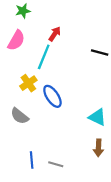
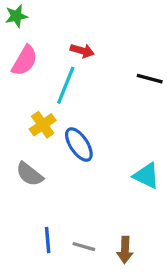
green star: (23, 11) -> (16, 16), moved
red arrow: (55, 34) -> (82, 51), turned 72
brown arrow: (98, 148) -> (125, 250), moved

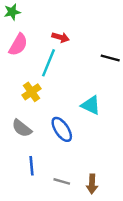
blue ellipse: (79, 145) -> (62, 129), moved
cyan triangle: (146, 176) -> (91, 105), moved
blue line: (48, 240) -> (31, 166), moved

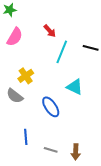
red arrow: (61, 37) -> (50, 31), turned 32
cyan line: (48, 63) -> (62, 52), moved
gray semicircle: (22, 128) -> (15, 96), moved

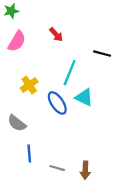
cyan line: (62, 52) -> (70, 73), moved
gray semicircle: (15, 96) -> (17, 123), moved
blue ellipse: (51, 107) -> (57, 103), moved

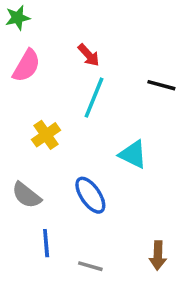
cyan line: (70, 73) -> (94, 98), moved
blue ellipse: (57, 103) -> (90, 195), moved
brown arrow: (85, 170) -> (158, 256), moved

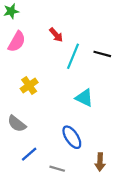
cyan line: (94, 98) -> (73, 56), moved
blue ellipse: (90, 195) -> (72, 137), moved
blue line: (46, 243) -> (29, 154), turned 54

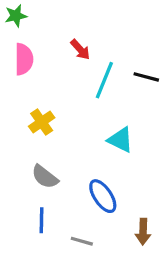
pink semicircle: (17, 42) -> (24, 59), turned -30
gray semicircle: (17, 124) -> (45, 177), moved
blue line: (29, 154) -> (42, 220), turned -48

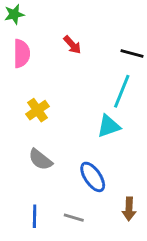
black line: (146, 77) -> (132, 53), moved
cyan line: (104, 80) -> (122, 91), moved
cyan triangle: (120, 140) -> (109, 126), turned -45
blue line: (42, 220) -> (35, 216), moved

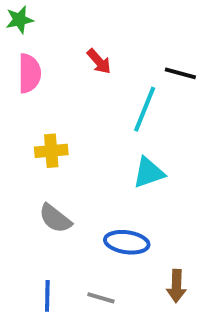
cyan line: (122, 91) -> (145, 109), moved
yellow cross: (37, 110) -> (51, 151), turned 30
blue ellipse: (93, 177) -> (127, 242), turned -48

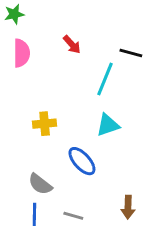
yellow cross: (51, 151) -> (45, 124), moved
gray semicircle: (55, 218) -> (40, 184), moved
blue ellipse: (127, 242) -> (82, 161), moved, turned 40

